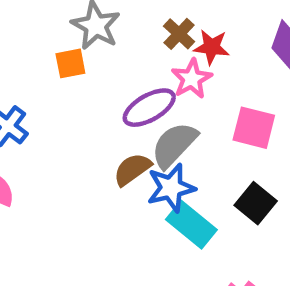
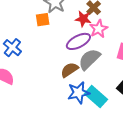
red star: (212, 47) -> (83, 19), moved
blue star: (171, 188) -> (78, 93), moved

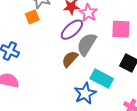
blue star: (78, 93) -> (85, 93), moved

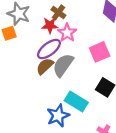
pink square: (121, 29) -> (100, 52), turned -30
brown semicircle: (70, 59) -> (45, 66), moved

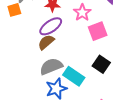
pink star: (67, 33) -> (82, 13), moved
gray semicircle: (63, 65) -> (51, 66), moved, turned 30

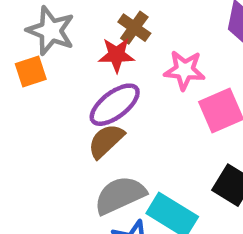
pink star: (82, 13) -> (184, 70), turned -30

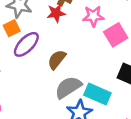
purple ellipse: (115, 105) -> (26, 44), moved

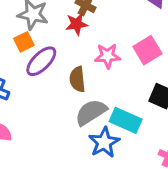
pink star: (93, 16) -> (108, 56), moved
brown semicircle: (57, 60) -> (77, 79), turned -45

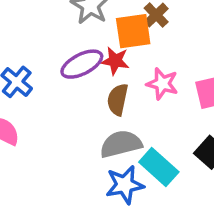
red star: (77, 24) -> (115, 61), moved
orange square: (24, 42) -> (133, 31), moved, size x1.5

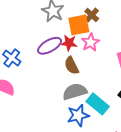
pink star: (162, 84) -> (90, 42), moved, turned 30
brown semicircle: (118, 100) -> (72, 66), turned -36

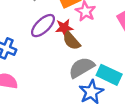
red star: (69, 43) -> (64, 28), moved

